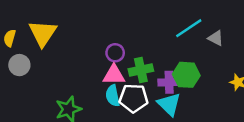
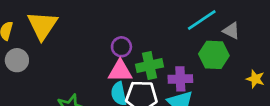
green hexagon: (186, 75) -> (214, 55), moved

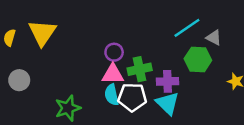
gray circle: (17, 60) -> (19, 80), moved

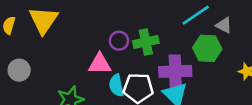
green cross: (140, 69) -> (146, 42), moved
pink triangle: (113, 74) -> (100, 64), moved
purple cross: (168, 81) -> (175, 71), size x1.4

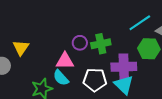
yellow triangle: (43, 20) -> (21, 48), moved, size x0.7
cyan semicircle: (116, 85) -> (61, 78), moved, turned -30

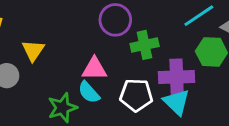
purple circle: (80, 43) -> (115, 20), moved, size x1.5

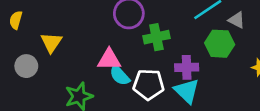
purple cross: (177, 77) -> (187, 67), size x0.7
cyan semicircle: (89, 92) -> (120, 75), moved

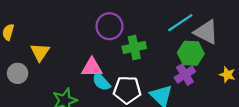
gray triangle: (237, 20) -> (206, 32), size x1.6
purple cross: (187, 67) -> (185, 75), moved, turned -30

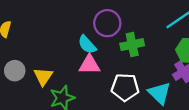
yellow triangle: (40, 52) -> (43, 77), moved
cyan semicircle: (101, 82) -> (87, 45), moved

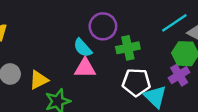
yellow triangle: (43, 77) -> (39, 80), turned 30
white pentagon: (125, 87) -> (136, 82), moved

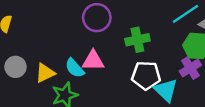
purple circle: (103, 26) -> (97, 18), moved
cyan semicircle: (83, 48) -> (75, 68), moved

